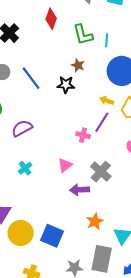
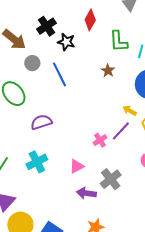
black star: (66, 85) -> (66, 42), moved
pink cross: (83, 135) -> (100, 140), turned 32
cyan cross: (25, 168) -> (37, 162), size x1.5

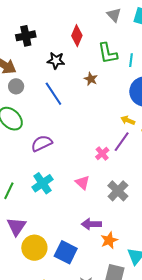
black cross: (47, 26) -> (26, 36), moved, turned 30
gray circle: (32, 63) -> (16, 86), moved
brown star: (108, 71) -> (91, 79), moved
pink triangle: (77, 166) -> (82, 182), turned -42
purple arrow: (86, 193) -> (91, 224), moved

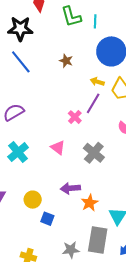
black star: (56, 61) -> (20, 29), size x1.4
brown star: (91, 79) -> (66, 61), moved
yellow circle: (34, 248) -> (33, 200), moved, size x0.7
blue square: (66, 252) -> (47, 219), size x0.6

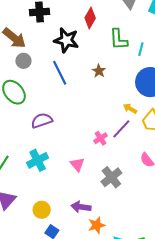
brown star: (66, 61) -> (99, 71), moved

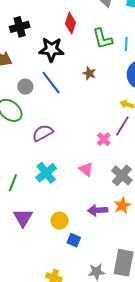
gray circle: (23, 61) -> (25, 87), moved
orange star: (97, 225) -> (122, 206), moved

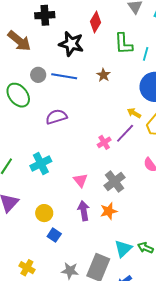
blue line: (51, 83) -> (64, 76), turned -55
purple semicircle: (43, 133) -> (56, 117), moved
pink triangle: (86, 169) -> (80, 180), moved
purple arrow: (98, 210) -> (84, 211), turned 72

